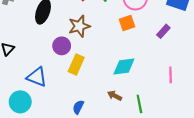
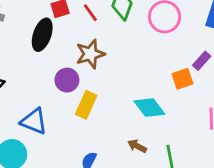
orange square: (127, 23) -> (182, 79), moved
cyan diamond: (124, 67) -> (149, 108), turned 60

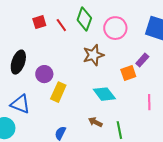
black ellipse: (42, 35) -> (18, 62), moved
brown star: (90, 54) -> (93, 55), moved

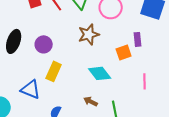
purple rectangle: (142, 60) -> (138, 39), turned -48
purple circle: (44, 74) -> (44, 44), moved
blue triangle: (20, 104) -> (31, 89), moved

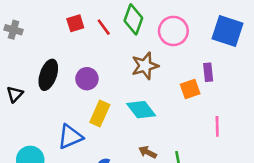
cyan diamond: (100, 73) -> (141, 110), moved
blue triangle: (31, 89) -> (70, 137), turned -45

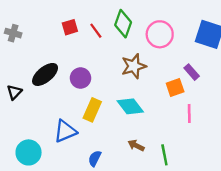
purple rectangle: (208, 72) -> (192, 72), turned -35
black ellipse: (48, 75) -> (45, 74), turned 32
pink line: (217, 126) -> (189, 113), moved

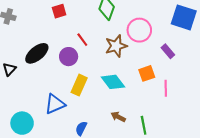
red line: (96, 31) -> (82, 40), moved
pink circle: (160, 34) -> (139, 30), moved
orange square: (175, 87) -> (147, 73), moved

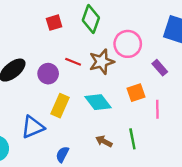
red square: (59, 11) -> (54, 23), moved
red line: (82, 40) -> (73, 62), moved, turned -32
green line: (144, 125) -> (132, 139), moved

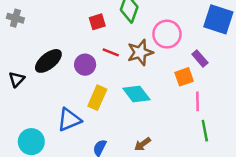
red square: (54, 23) -> (97, 22), moved
orange square: (136, 93) -> (184, 77), moved
green line: (132, 139) -> (205, 131), moved
brown arrow: (104, 141) -> (143, 144), moved, turned -63

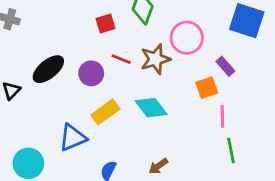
yellow rectangle: (97, 98) -> (105, 112), turned 30

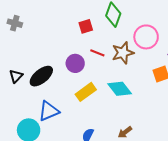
black ellipse: (48, 69) -> (41, 76), moved
blue triangle: (73, 138) -> (49, 111), moved

